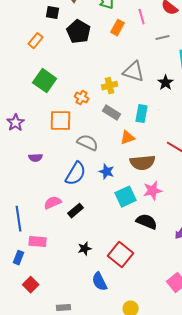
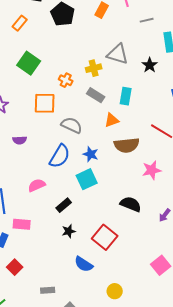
pink star: (153, 191) -> (152, 170), moved
cyan square: (126, 197) -> (87, 179), moved
black rectangle: (76, 211) -> (64, 205), moved
blue semicircle: (100, 282) -> (84, 264), turned -30

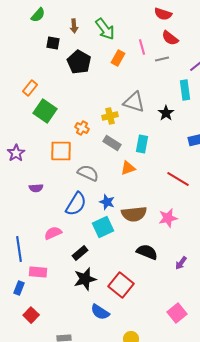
gray line: (147, 20) -> (162, 59), moved
orange rectangle: (20, 23) -> (30, 88), moved
brown semicircle: (127, 145) -> (134, 214), moved
black star: (69, 231) -> (85, 279), size x1.6

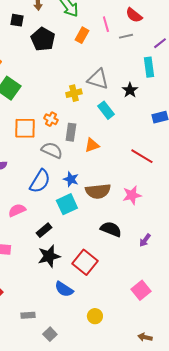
orange cross: (82, 128) -> (51, 119), moved
gray rectangle: (112, 143) -> (71, 132), moved, turned 66
cyan rectangle: (142, 144) -> (106, 110), moved, turned -48

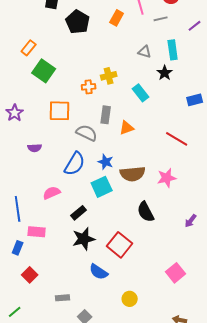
cyan rectangle: (149, 67) -> (173, 50), moved
gray triangle: (98, 79) -> (145, 52), moved, size x0.6
orange cross: (51, 119) -> (89, 87), moved, turned -32
black semicircle: (111, 229) -> (146, 212), turned -140
purple arrow: (145, 240) -> (191, 221), moved

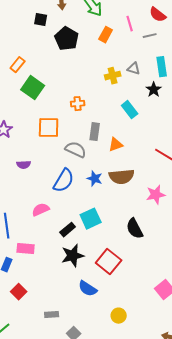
yellow cross: (109, 76) -> (113, 76), moved
brown semicircle: (133, 174) -> (122, 177), moved
cyan square: (102, 187) -> (91, 219), moved

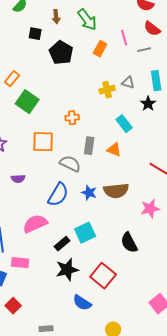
orange triangle: (116, 145) -> (114, 150), moved, turned 42
pink semicircle: (41, 210) -> (35, 224), size x1.4

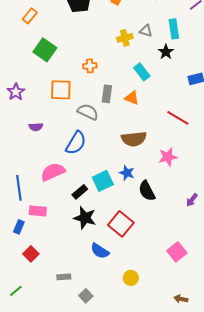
orange rectangle: (12, 79) -> (30, 16), moved
blue star: (89, 193) -> (127, 173), moved
black star: (67, 270) -> (85, 218), turned 30

